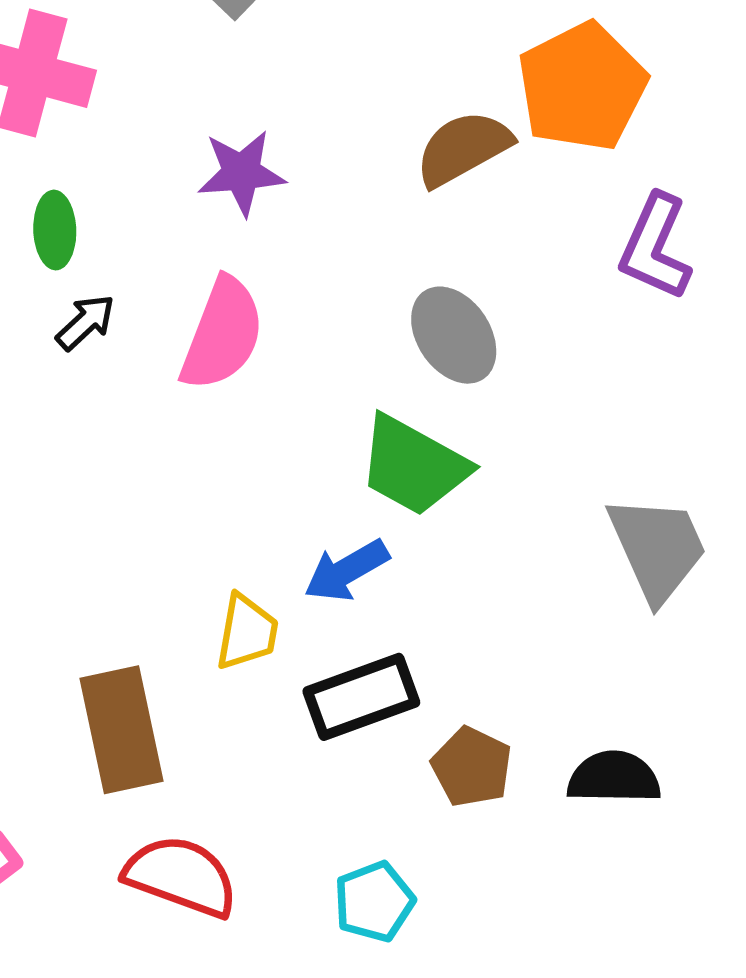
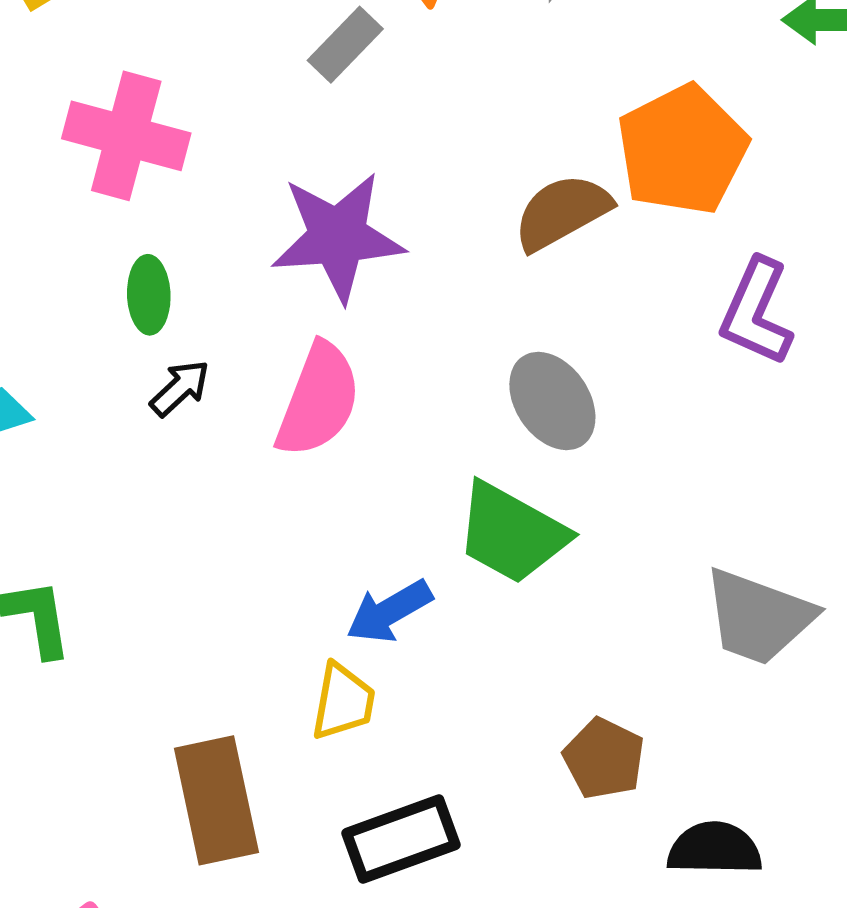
purple star: (242, 173) -> (338, 237), size x1.5
gray trapezoid: (657, 548) -> (759, 617), turned 134
blue arrow: (347, 571) -> (389, 611), moved
black rectangle: (361, 697) -> (401, 839), moved
brown pentagon: (472, 767) -> (604, 759), moved

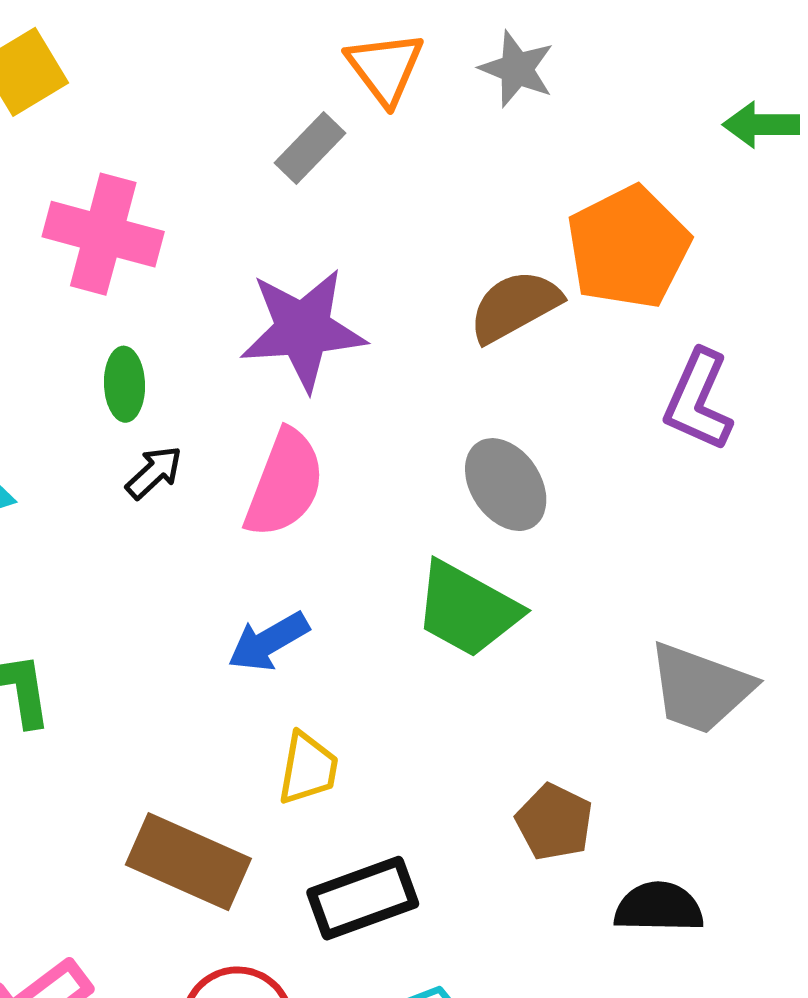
blue arrow: (389, 611) -> (268, 642), moved
brown rectangle: (216, 800) -> (188, 862), turned -54

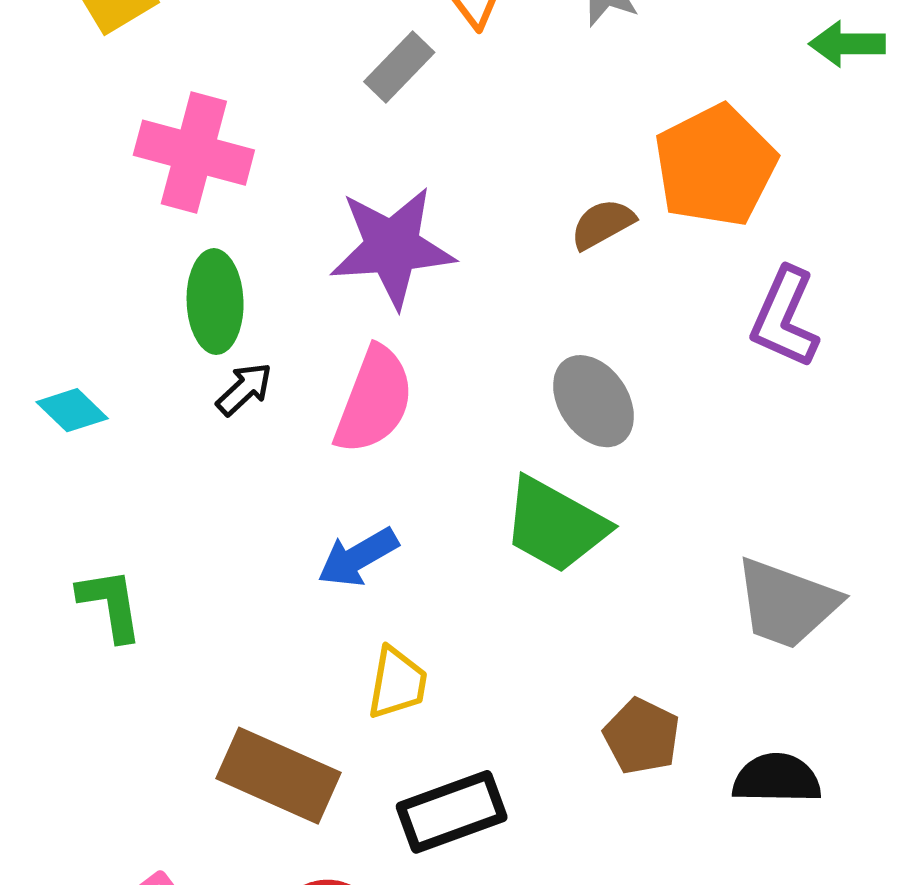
brown semicircle: (515, 306) -> (603, 224), size x0.7
green ellipse: (125, 384) -> (215, 302), size x1.4
black semicircle: (659, 907) -> (777, 779), moved

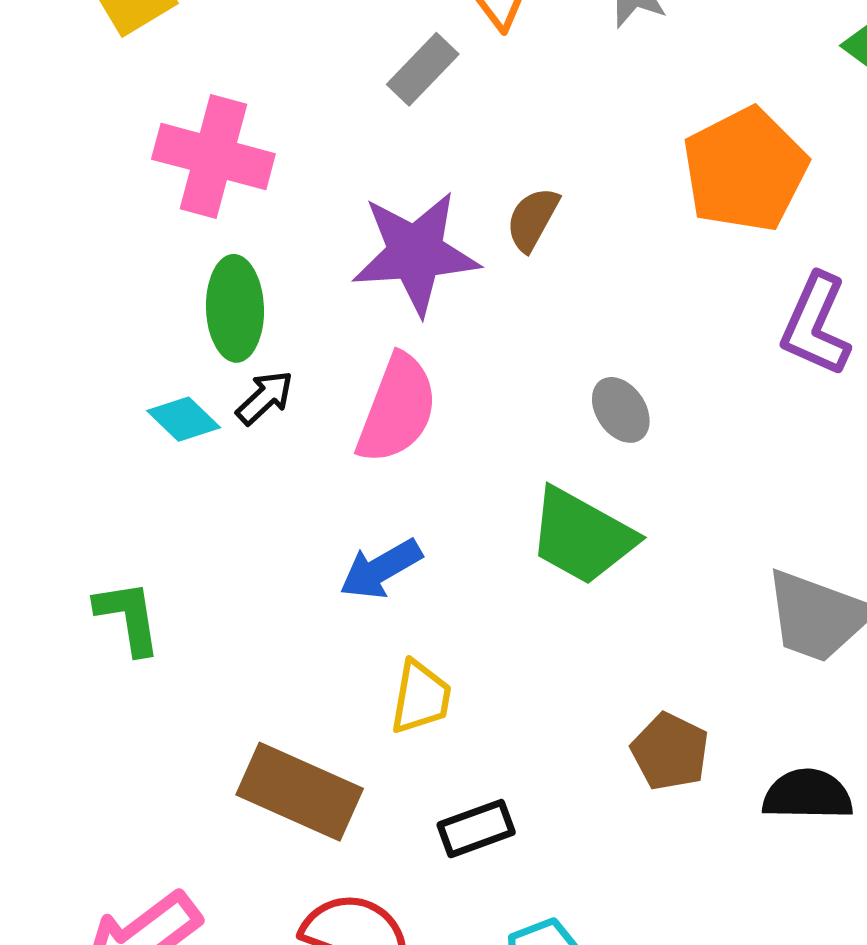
brown semicircle: (603, 224) -> (533, 219), moved, turned -32
gray ellipse: (593, 401) -> (621, 410), size x0.7
cyan diamond: (72, 410) -> (184, 419), moved
black rectangle: (452, 812) -> (476, 829), size x0.7

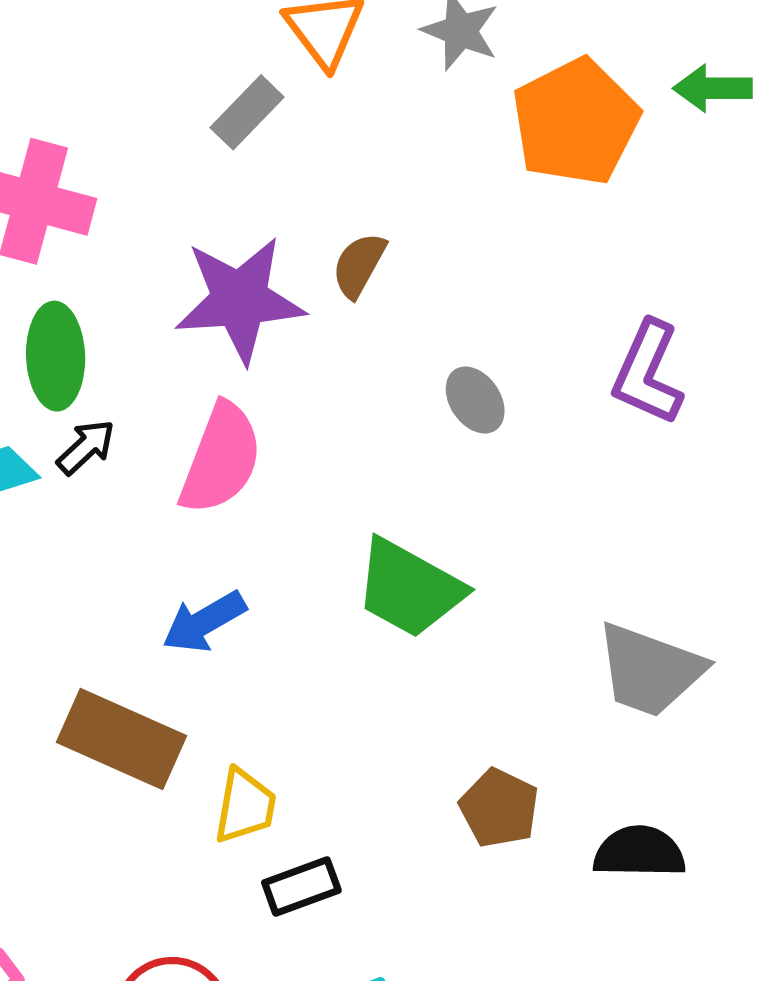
orange pentagon: (745, 170) -> (576, 122), moved
gray ellipse: (621, 410) -> (475, 400), moved
yellow trapezoid: (421, 697) -> (245, 806), moved
brown rectangle: (300, 792) -> (122, 739), moved

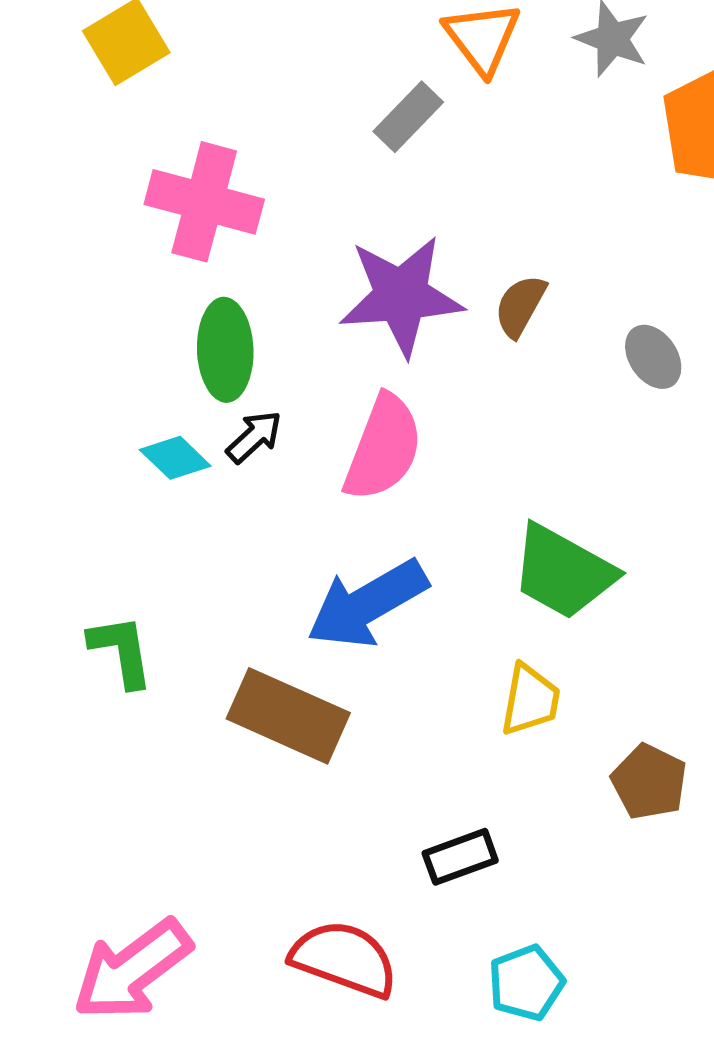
brown semicircle: (359, 265) -> (520, 306), moved
gray ellipse: (475, 400) -> (653, 357), moved
blue arrow: (204, 622) -> (367, 604), size x1.5
yellow trapezoid: (245, 806) -> (530, 700), moved

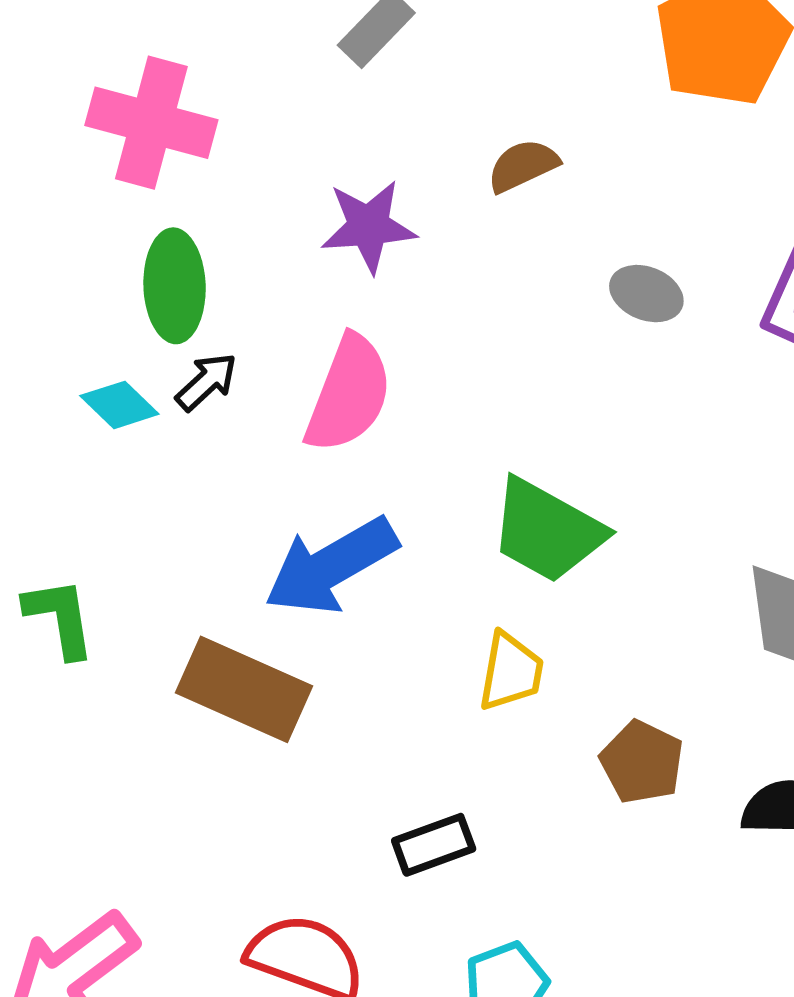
purple star: (401, 296) -> (369, 226), size x0.7
brown semicircle: (520, 306) -> (523, 166), moved, turned 36
gray ellipse: (653, 357) -> (646, 294), turned -34

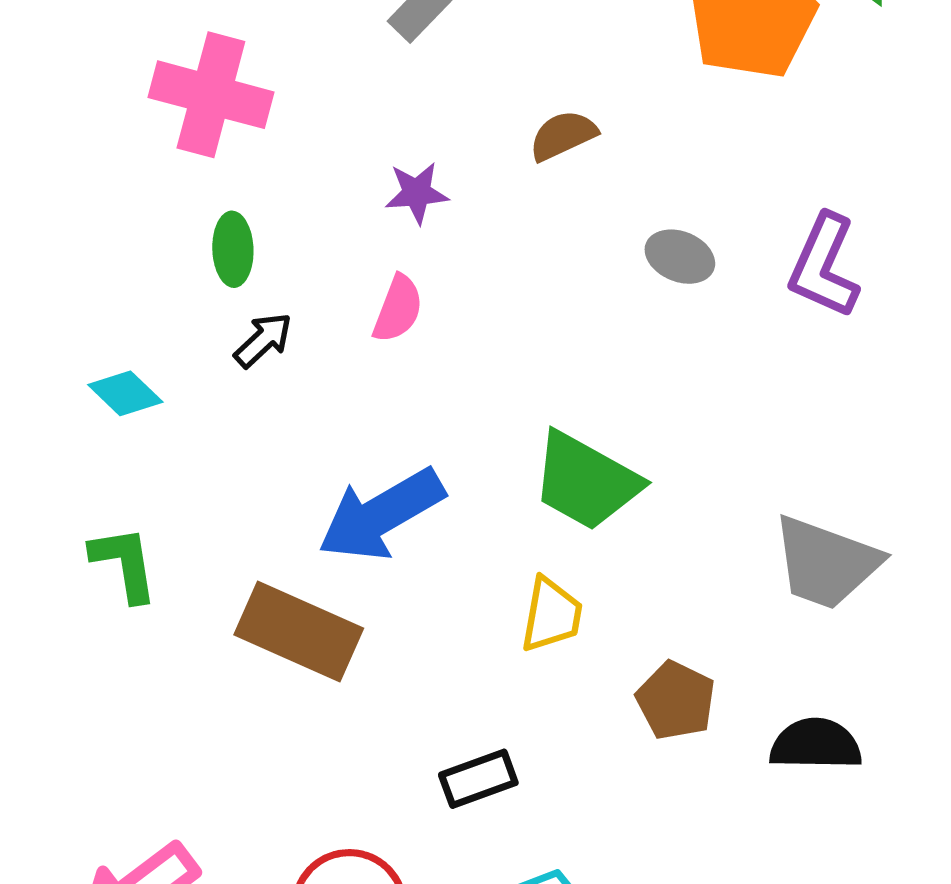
purple star: (369, 226) -> (417, 193), size x0.7
green ellipse: (175, 286) -> (233, 249), size x0.7
pink semicircle: (349, 394) -> (398, 309), moved, size x0.6
cyan diamond: (119, 405) -> (125, 393), moved

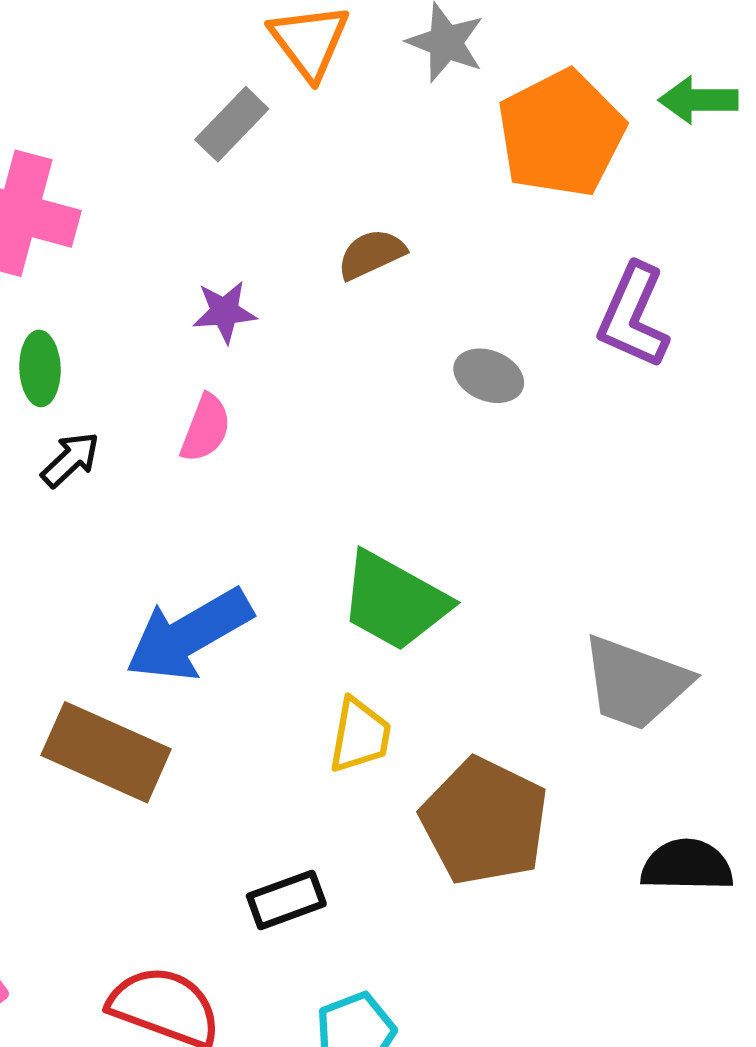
purple L-shape: (824, 266) -> (633, 316), moved
brown pentagon: (676, 700) -> (485, 821), size x1.6
black semicircle: (816, 744) -> (687, 865), moved

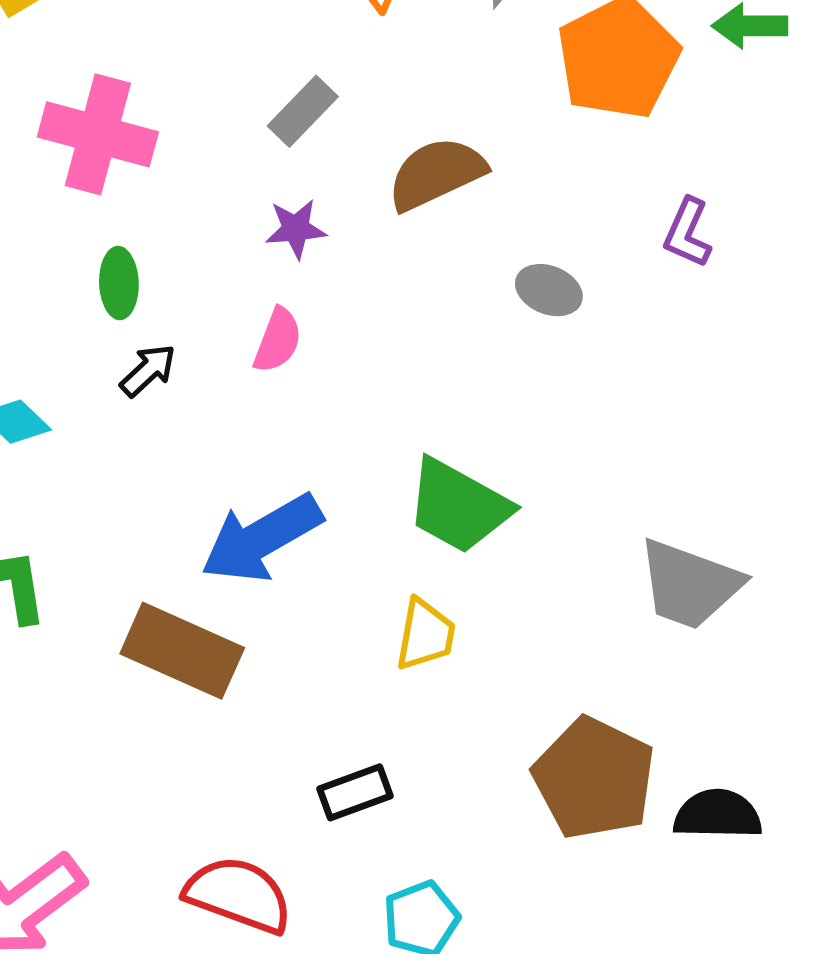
gray rectangle: (232, 124) -> (303, 111), moved
brown semicircle: (371, 254) -> (436, 174), size x1.5
purple L-shape: (633, 316) -> (687, 233), size x0.7
brown pentagon: (485, 821) -> (594, 778), moved
black semicircle: (687, 865) -> (718, 814), moved

